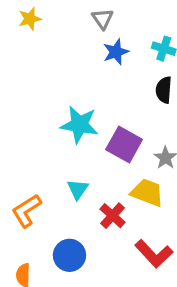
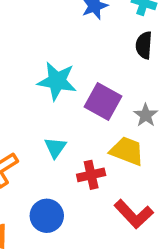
red cross: (112, 216) -> (91, 175), turned 35

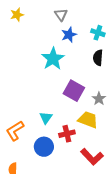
cyan star: (57, 81) -> (53, 59), moved, turned 30
blue circle: (47, 216) -> (44, 147), moved

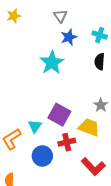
purple square: (74, 91) -> (59, 115), moved
cyan triangle: (46, 118) -> (35, 126), moved

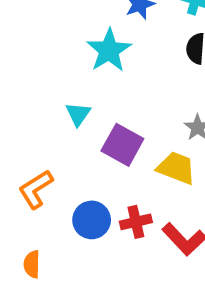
cyan triangle: (35, 126) -> (78, 114), moved
red cross: (67, 142) -> (136, 222), moved

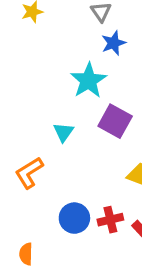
purple square: (122, 145) -> (115, 121), moved
orange L-shape: (36, 189) -> (29, 173), moved

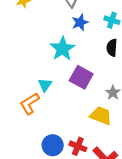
orange L-shape: (29, 173) -> (30, 104), moved
red cross: (110, 220) -> (78, 146), turned 35

